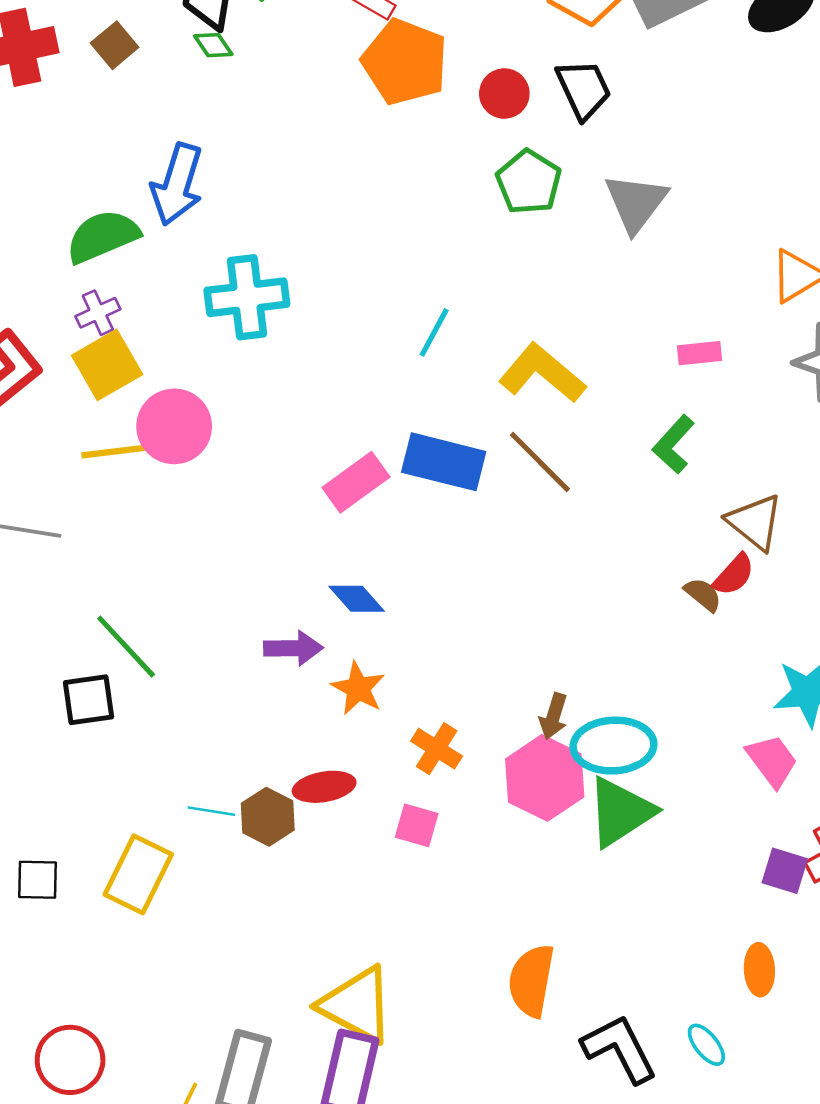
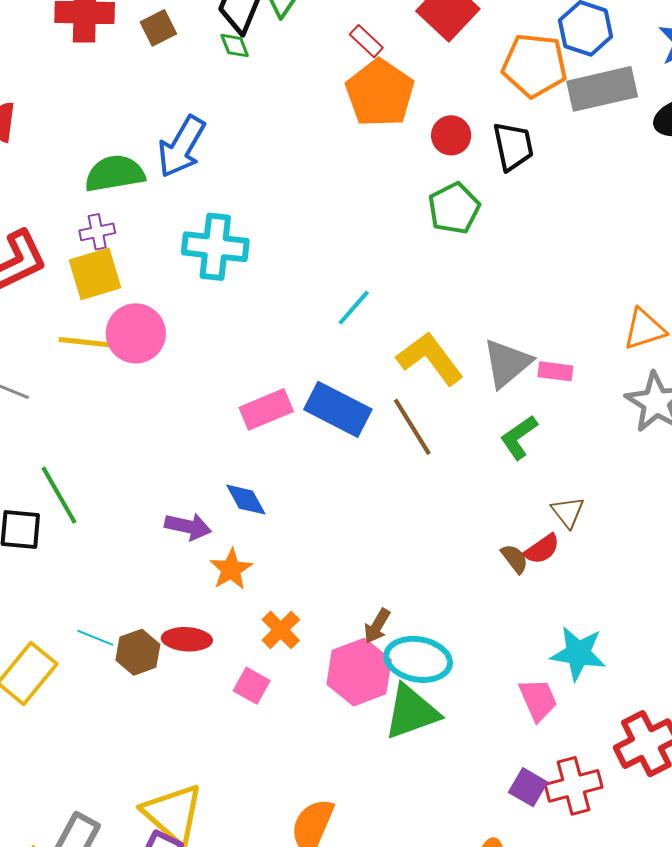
gray triangle: (636, 203) -> (507, 363), moved
brown triangle: (755, 522) -> (568, 512), size x0.7

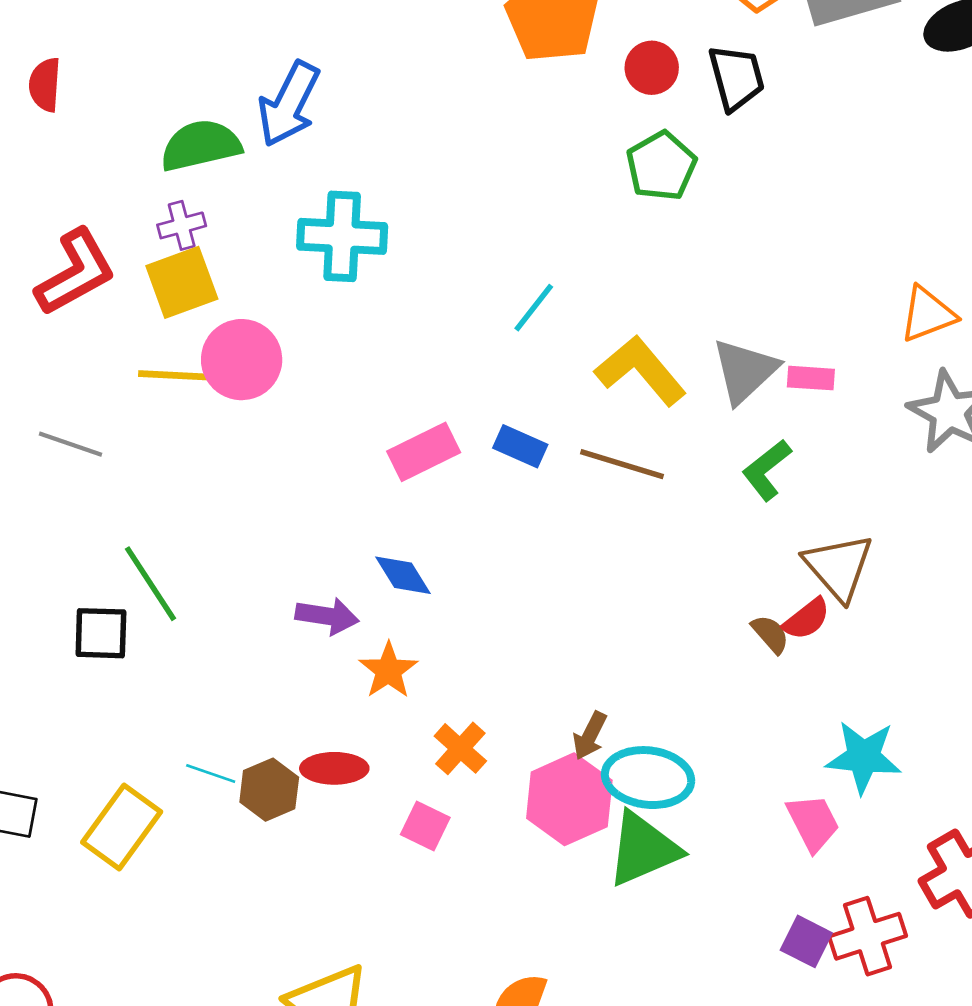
blue rectangle: (338, 409) -> (520, 446), size x0.6
brown line: (412, 427) -> (622, 464), turned -38
brown triangle: (568, 512) -> (839, 567), size x1.6

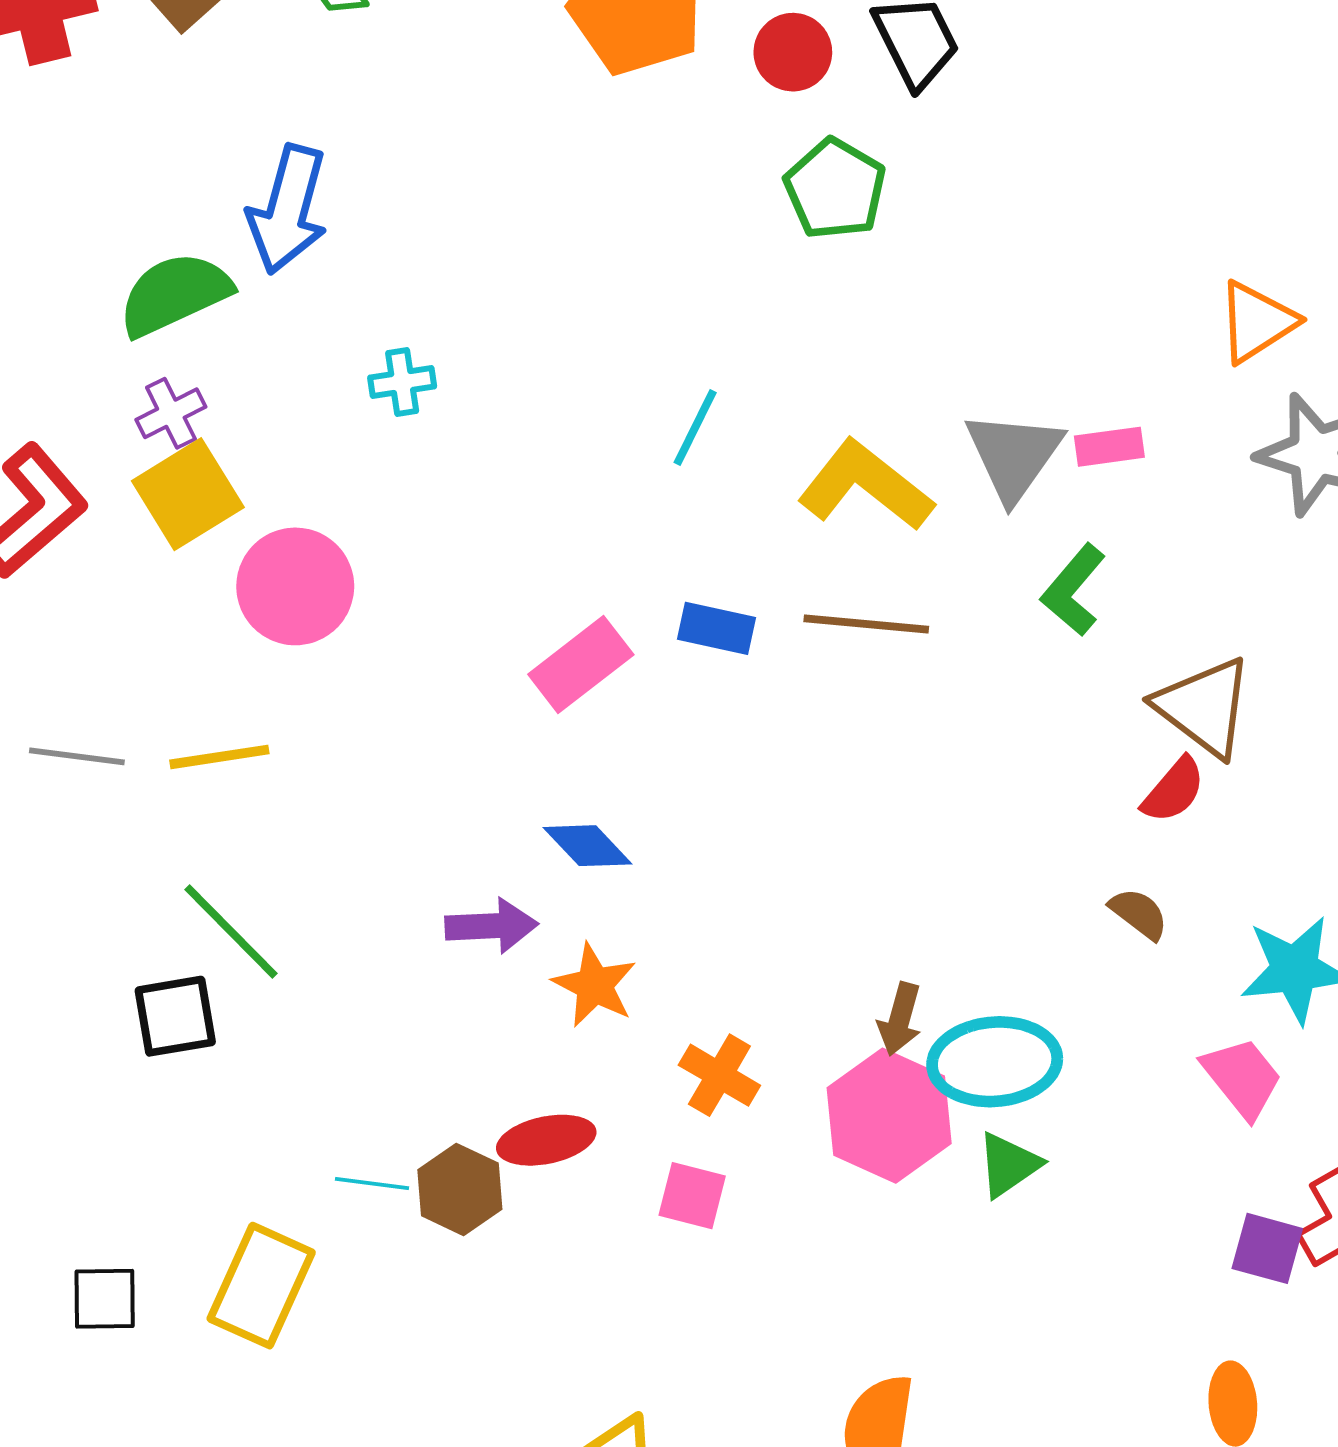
cyan cross: (342, 236) -> (402, 382), size x0.5
yellow line: (173, 375) -> (219, 757), moved
brown semicircle: (770, 634) -> (1139, 914), moved
green triangle: (643, 849) -> (1009, 1165), size x0.6

